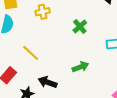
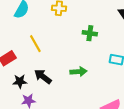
green cross: (80, 27) -> (90, 33), turned 32

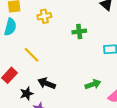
green arrow: (78, 72) -> (93, 84), moved

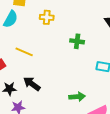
yellow line: (31, 55) -> (24, 52), turned -36

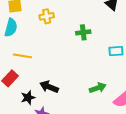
yellow line: (24, 52) -> (22, 56), moved

